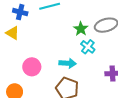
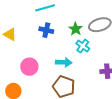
blue cross: (20, 12) -> (46, 30), moved

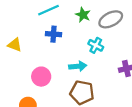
green star: (76, 29) -> (83, 15), moved

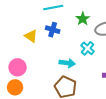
yellow triangle: (15, 45) -> (31, 36), moved
pink circle: (41, 77) -> (18, 67), moved

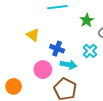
blue cross: (53, 30) -> (57, 49), moved
pink circle: (18, 67) -> (43, 70), moved

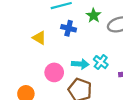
blue cross: (57, 49) -> (69, 28), moved
cyan cross: (90, 51) -> (101, 62), moved

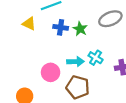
green star: (94, 16) -> (80, 29), moved
yellow triangle: (39, 38) -> (29, 24), moved

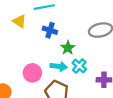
green star: (80, 29) -> (68, 48), moved

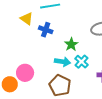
blue cross: (50, 30) -> (46, 30), moved
pink circle: (32, 73) -> (25, 73), moved

